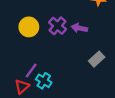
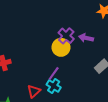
yellow circle: (29, 27) -> (61, 47), moved
purple line: (31, 71) -> (54, 73), moved

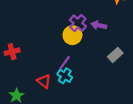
red triangle: (34, 91) -> (44, 81), turned -40

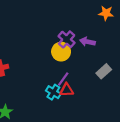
purple line: (65, 63) -> (63, 79), moved
red triangle: (44, 81) -> (67, 90), moved, turned -40

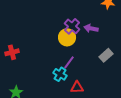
red triangle: (67, 90) -> (77, 87), moved

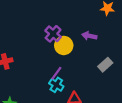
purple cross: (72, 26) -> (53, 34), moved
purple line: (69, 62) -> (56, 73), moved

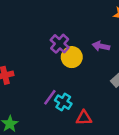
purple line: (56, 73) -> (50, 97), moved

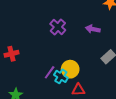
yellow circle: (72, 57) -> (70, 69), moved

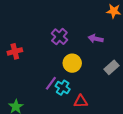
red cross: (12, 54) -> (15, 51), moved
yellow circle: (70, 69) -> (72, 63), moved

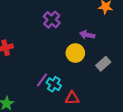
purple cross: (59, 37) -> (52, 20), moved
yellow circle: (72, 63) -> (75, 53), moved

